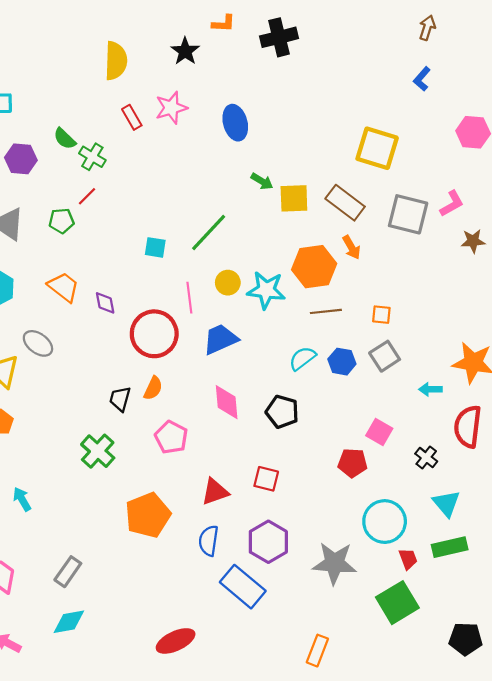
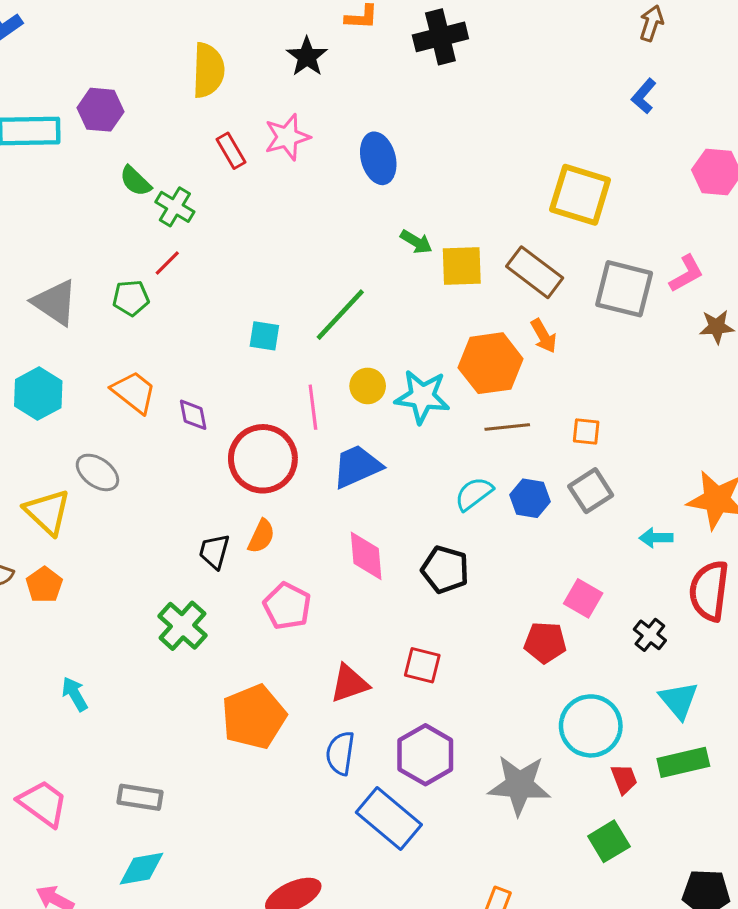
purple hexagon: (21, 159) -> (101, 110), moved
gray rectangle: (68, 572) -> (140, 797), turned 64
green square: (397, 603) -> (609, 841), size x0.7

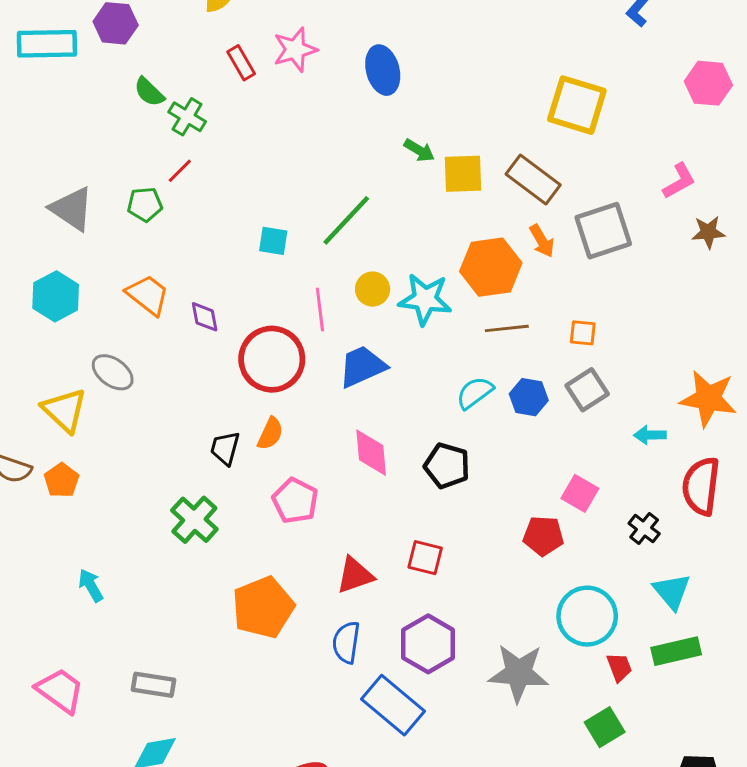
gray square: (624, 289) -> (603, 231), moved, turned -32

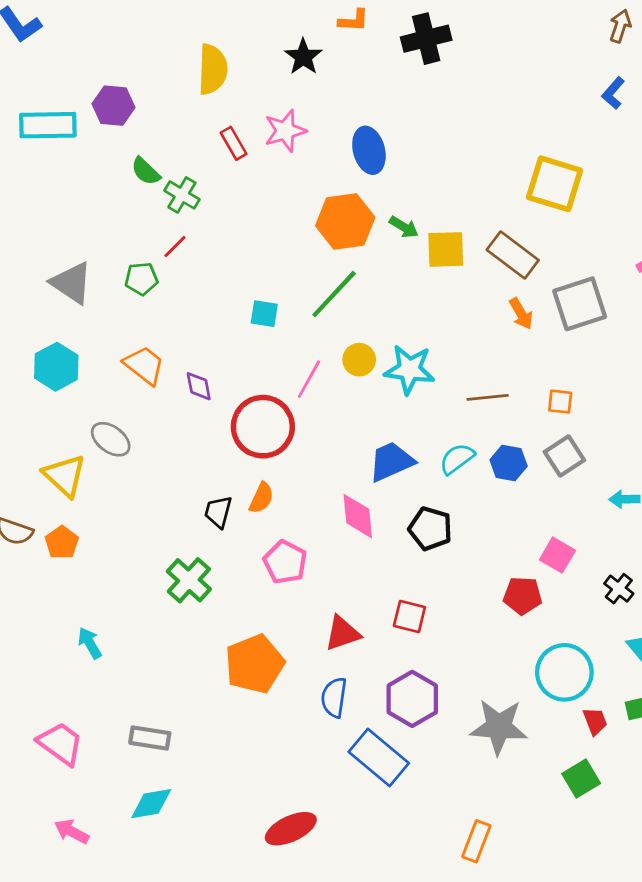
orange hexagon: (491, 267) -> (345, 221), moved
pink line: (320, 309) -> (309, 379), turned 36
blue trapezoid: (362, 366) -> (391, 462), moved

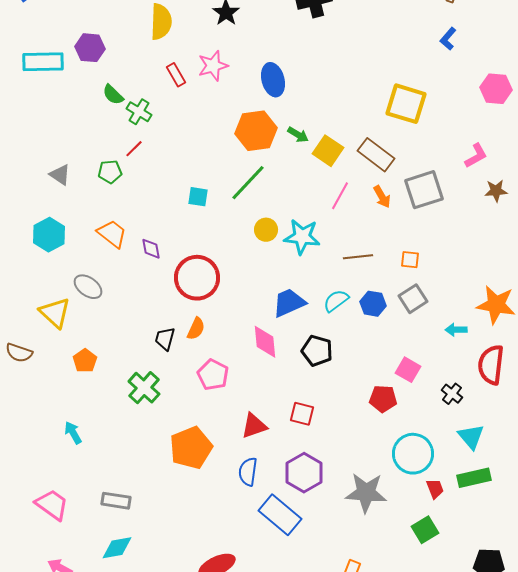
yellow square: (446, 249) -> (328, 151), turned 36
gray triangle: (72, 283) -> (60, 175), size x0.7
pink line: (309, 379) -> (340, 196), moved
orange pentagon: (62, 543) -> (85, 361), moved

